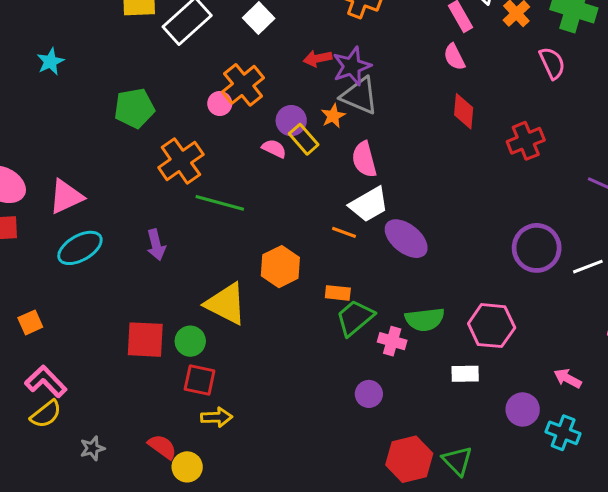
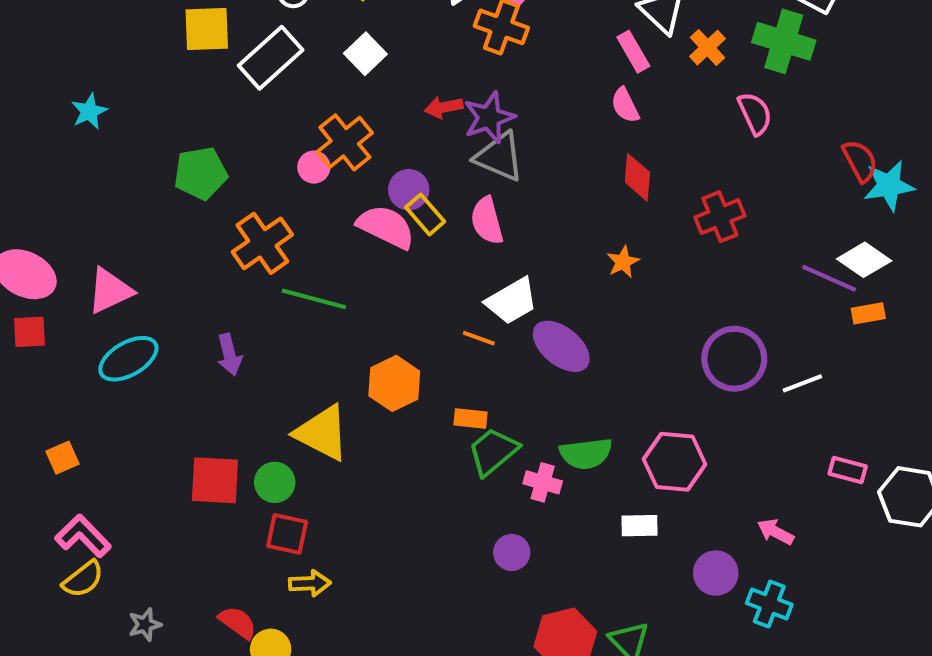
orange star: (333, 116) -> (623, 262), moved
pink semicircle: (274, 149) -> (386, 227), size x1.8
pink semicircle: (364, 159) -> (487, 221), moved

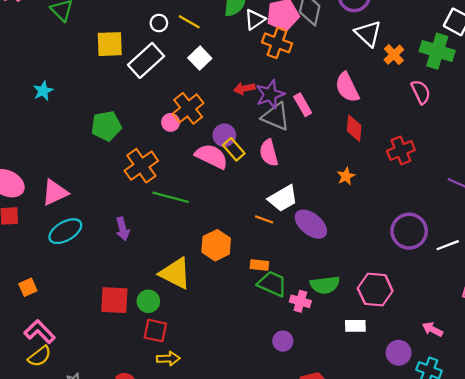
pink rectangle: (633, 52) -> (303, 105), moved
pink semicircle: (625, 105) -> (347, 87), size x1.5
green trapezoid: (493, 451) -> (272, 284), turned 64

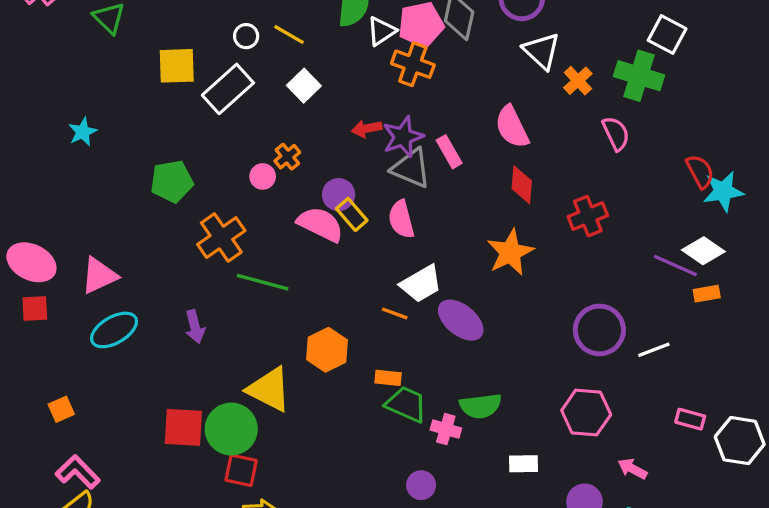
orange cross: (188, 108) -> (287, 157), size x0.6
orange star: (346, 176) -> (510, 252), size x1.8
pink hexagon: (375, 290) -> (586, 413), moved
green circle: (148, 301) -> (231, 429), size x1.6

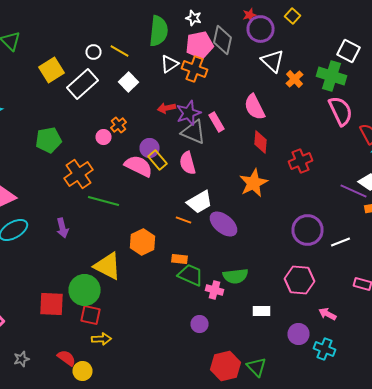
white triangle: (381, 31) -> (170, 64), moved
yellow square: (177, 66) -> (52, 70), turned -30
pink semicircle: (616, 134) -> (340, 111), moved, size x1.4
red square: (183, 427) -> (52, 304), moved

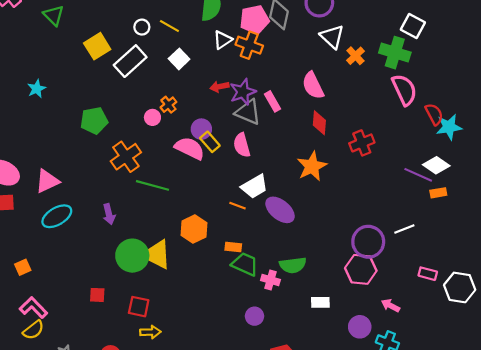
purple circle: (308, 230) -> (368, 242), moved
green circle: (84, 290) -> (132, 256), moved
red square: (52, 304) -> (97, 295), size x0.6

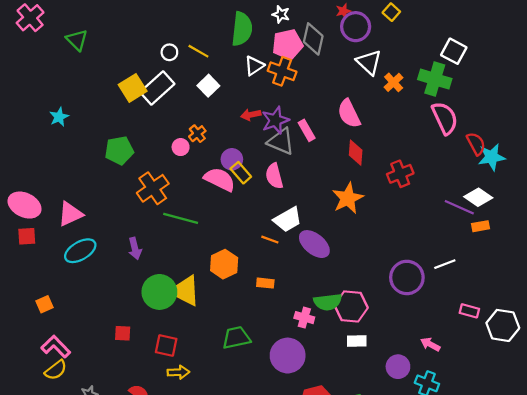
yellow square: (97, 46) -> (133, 88), moved
green trapezoid: (245, 264) -> (236, 338), moved, turned -36
pink hexagon: (361, 269) -> (351, 306), moved
purple circle: (255, 316) -> (288, 356), size x1.8

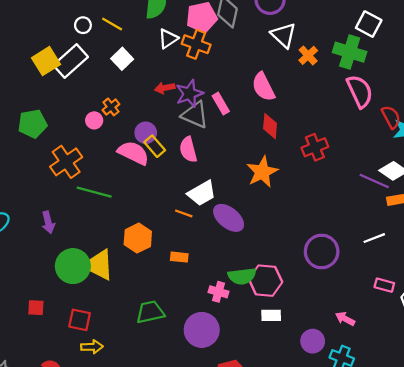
white line: (445, 264) -> (374, 238), moved

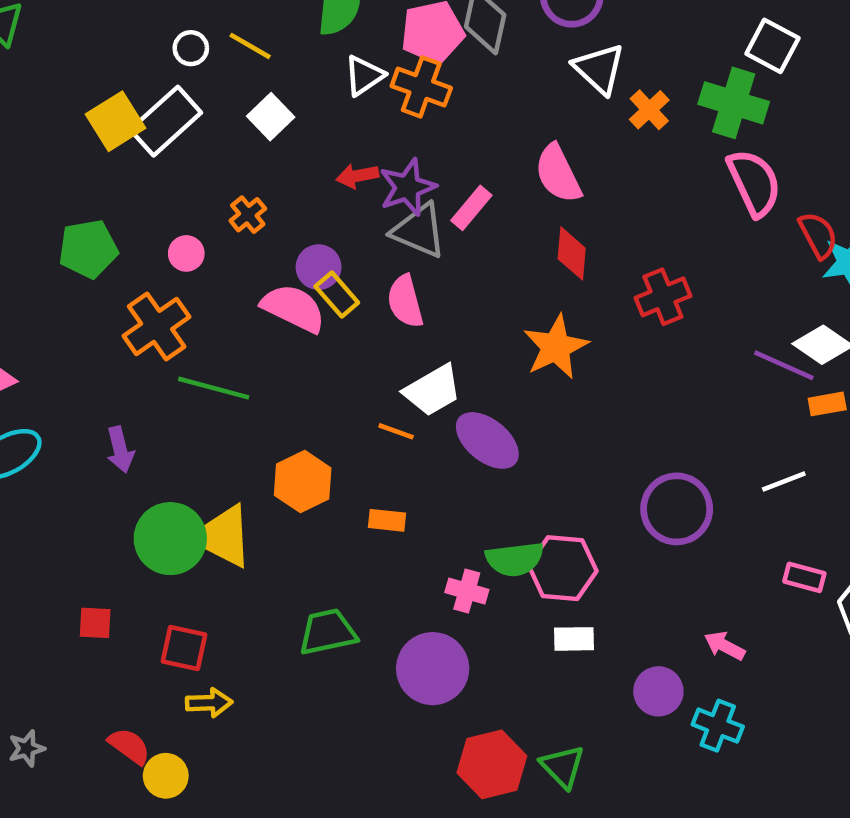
pink rectangle: (221, 104) -> (471, 208), turned 70
pink circle: (94, 120) -> (186, 253), moved

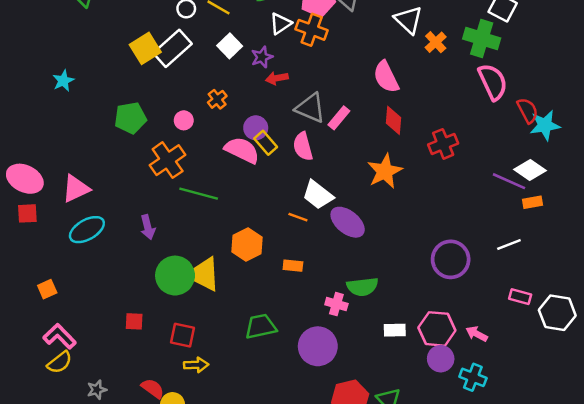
purple star: (408, 187) -> (262, 57), moved, size x0.7
pink rectangle: (471, 208) -> (339, 118), moved
white trapezoid: (433, 390) -> (318, 195), turned 68
pink hexagon: (563, 568) -> (437, 329), moved

